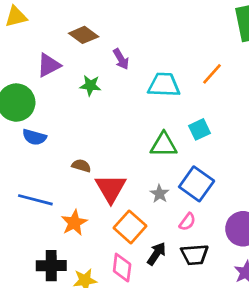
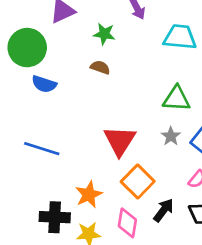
brown semicircle: (81, 166) -> (100, 67), moved
gray star: (160, 194) -> (171, 136), moved
orange star: (74, 223) -> (89, 195), moved

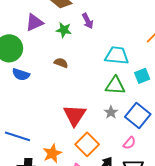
green star: (104, 34) -> (64, 30), moved
cyan trapezoid: (180, 37) -> (117, 56), moved
blue line: (42, 149) -> (18, 136), moved

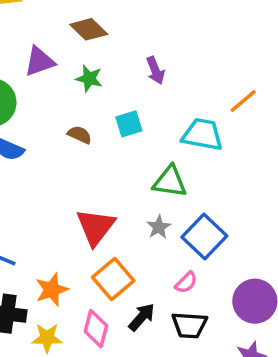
purple arrow: (88, 21) -> (155, 70), moved
cyan trapezoid: (117, 56) -> (202, 134), moved
cyan square: (142, 76) -> (129, 124), moved

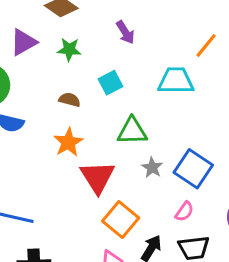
green triangle: (170, 182) -> (132, 131), moved
orange star: (52, 290) -> (68, 142), moved

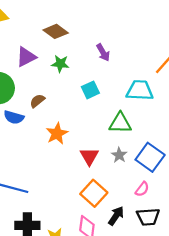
brown semicircle: (70, 100) -> (37, 101), moved, turned -56
green triangle: (132, 131) -> (120, 123), moved
red triangle: (97, 177) -> (89, 156), moved, size x0.7

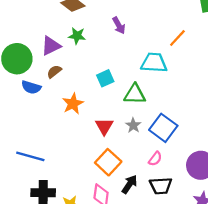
purple triangle: (26, 57) -> (51, 46), moved
cyan square: (90, 90) -> (105, 78), moved

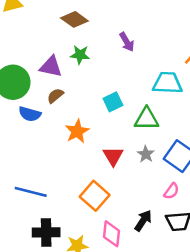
purple triangle: (51, 46) -> (51, 67), turned 40
orange square: (108, 162) -> (95, 196), moved

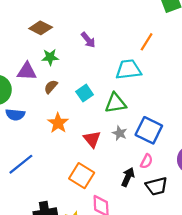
brown semicircle: (55, 96) -> (51, 87), moved
blue line: (31, 192) -> (21, 164), moved, turned -44
black arrow: (143, 221) -> (128, 177), moved

